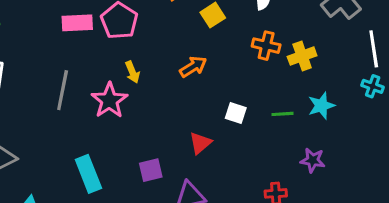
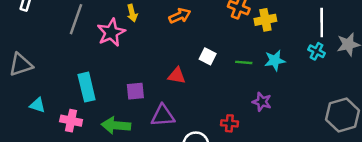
red triangle: (200, 143) -> (177, 76), turned 42

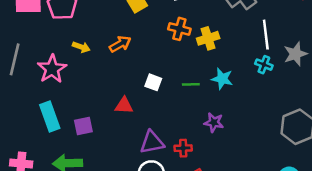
yellow arrow: (132, 13) -> (81, 47), moved, turned -49
cyan star: (275, 60) -> (222, 79), turned 30
cyan rectangle: (87, 87) -> (50, 117), moved
purple triangle: (163, 116) -> (152, 142), moved

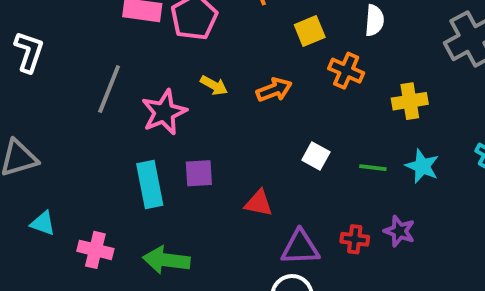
orange cross: (179, 29) -> (346, 71), moved
red triangle: (124, 106) -> (259, 203), moved
purple square: (83, 126) -> (199, 173), moved
red cross: (183, 148) -> (355, 239), moved

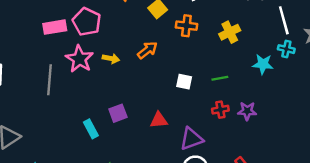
pink star: (164, 112) -> (79, 59), moved
cyan star: (422, 166) -> (263, 64), moved
cyan rectangle: (150, 185) -> (91, 129), size x0.7
red cross: (355, 239) -> (220, 110), moved

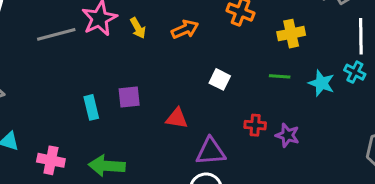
yellow arrow: (111, 58) -> (138, 28), turned 35
green line: (220, 78) -> (280, 76), moved
gray line: (49, 80) -> (56, 34), turned 56

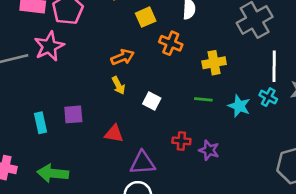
yellow arrow: (138, 28) -> (118, 86), moved

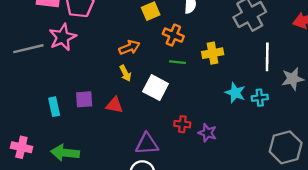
cyan cross: (268, 97) -> (260, 98), moved, turned -35
green line: (203, 99) -> (178, 62), moved
white square: (152, 101) -> (156, 88), size x1.5
red triangle: (114, 134) -> (114, 105), moved

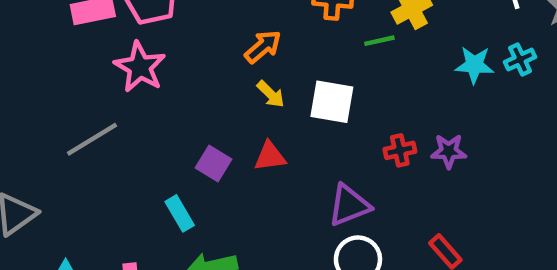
gray line: (28, 49) -> (92, 139), moved
green line: (178, 62) -> (379, 41), moved
purple square: (84, 99) -> (213, 163), turned -36
cyan rectangle: (54, 107) -> (180, 213), moved

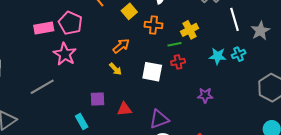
yellow arrow: (271, 94) -> (115, 69), moved
red cross: (400, 150) -> (178, 62), moved
red triangle: (270, 156) -> (124, 109), moved
purple square: (213, 163) -> (98, 99), turned -35

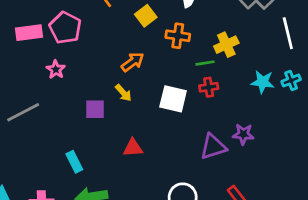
pink star: (65, 54) -> (56, 70), size x0.6
purple square: (98, 99) -> (95, 109), moved
purple triangle: (159, 119) -> (213, 147), moved

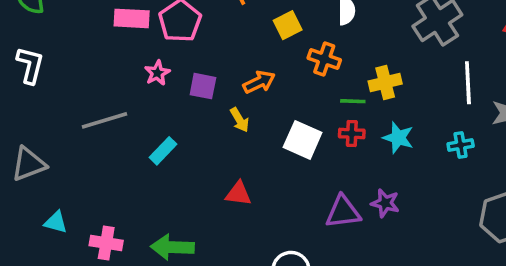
cyan star: (263, 82) -> (398, 138), moved
purple square: (95, 109) -> (203, 86), moved
cyan rectangle: (74, 162) -> (163, 151), moved, turned 60

